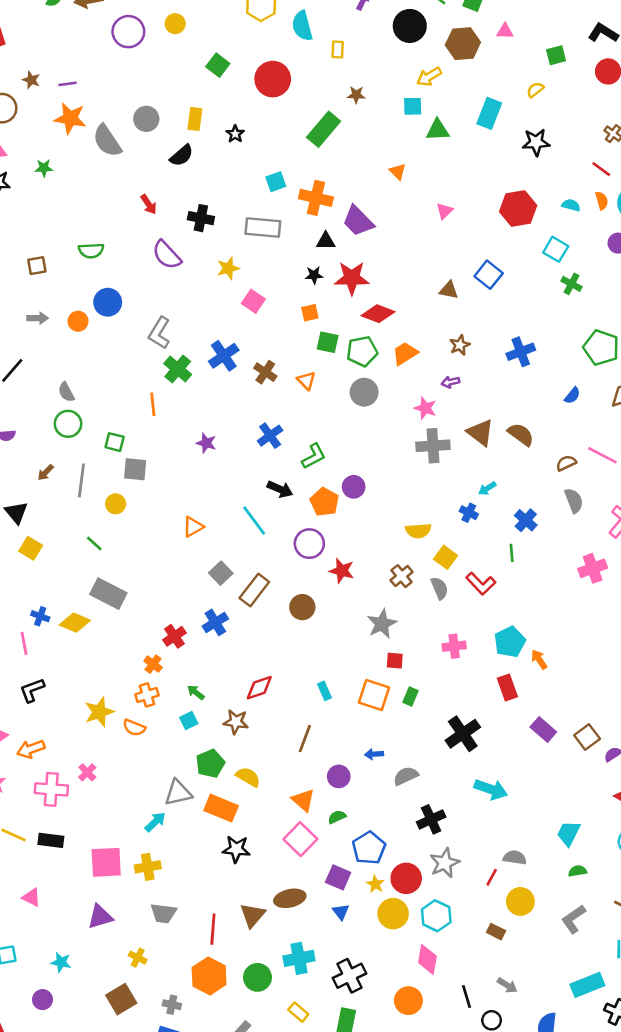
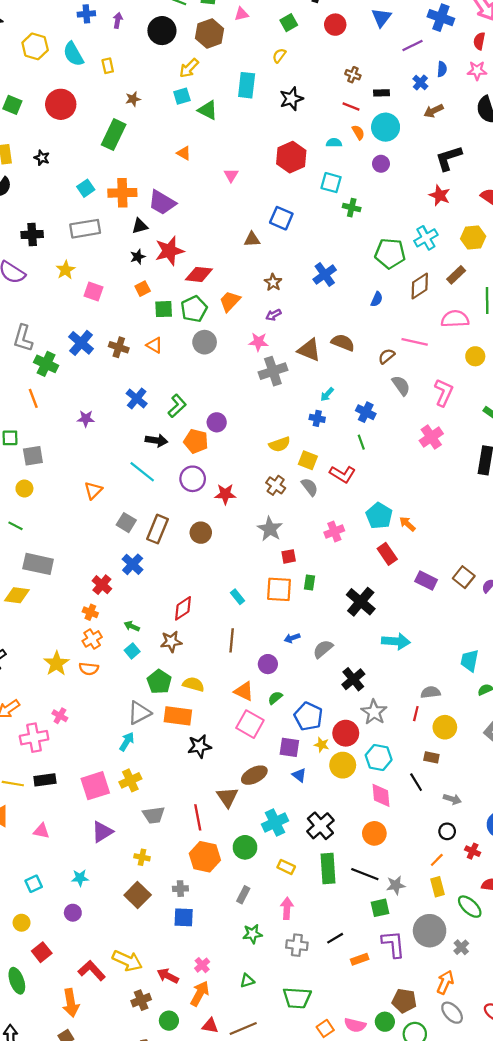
green triangle: (438, 130) -> (208, 110), turned 45
black line: (467, 997) -> (416, 782), moved

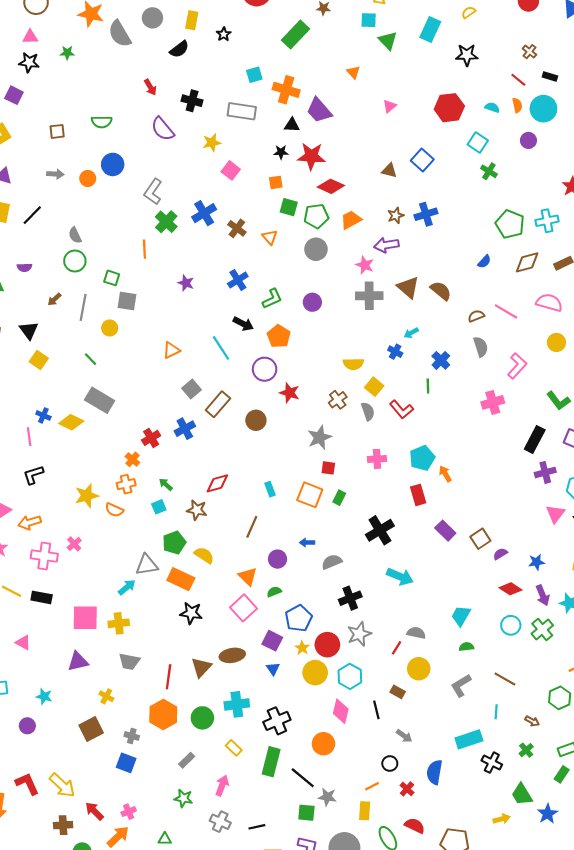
blue cross: (325, 275) -> (426, 214), moved
purple arrow: (273, 315) -> (386, 245), size x1.6
purple circle: (217, 422) -> (312, 302), moved

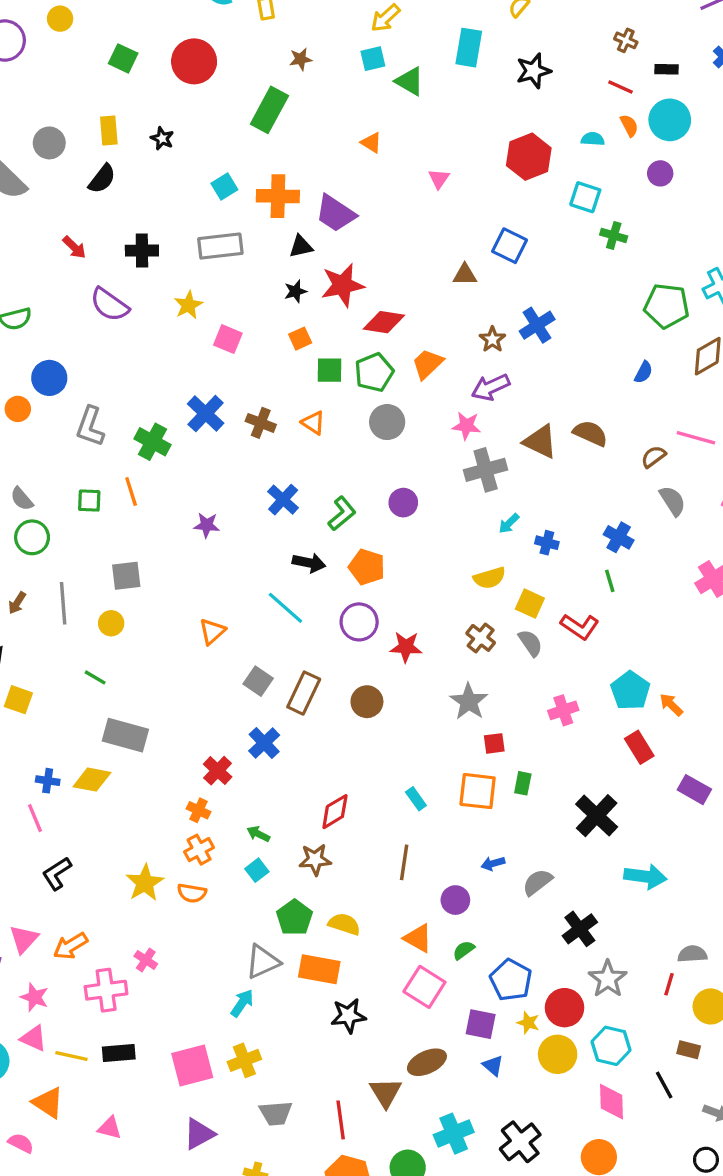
gray L-shape: (153, 192) -> (90, 426), moved
green square: (112, 278) -> (89, 501), moved
cyan arrow: (411, 333) -> (509, 523), moved

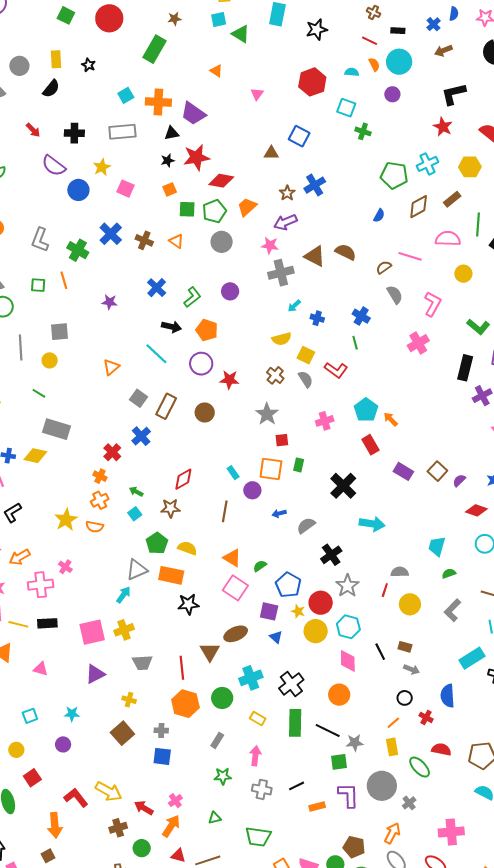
blue circle: (49, 378) -> (78, 190), moved
purple circle: (455, 900) -> (252, 490), moved
brown rectangle: (689, 1050) -> (405, 647), moved

